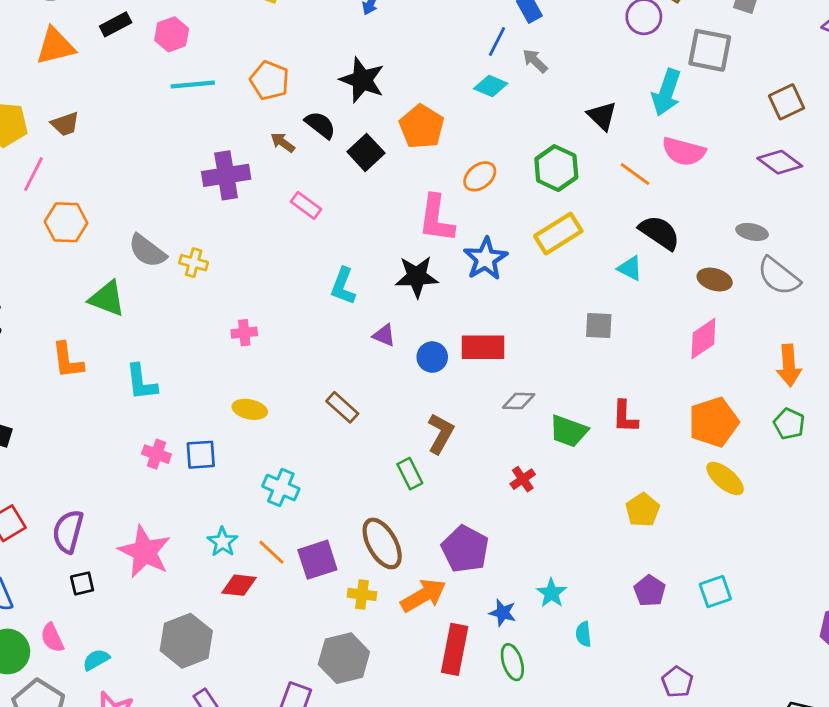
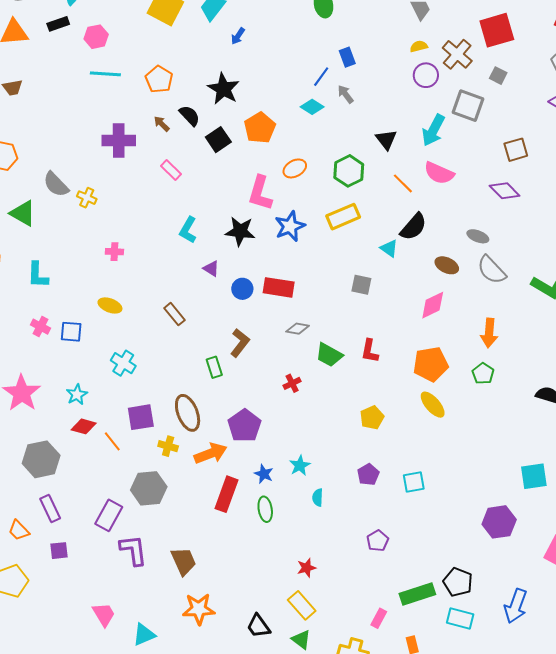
black semicircle: (659, 233) -> (413, 227), turned 88
orange line: (271, 552) -> (112, 441), moved

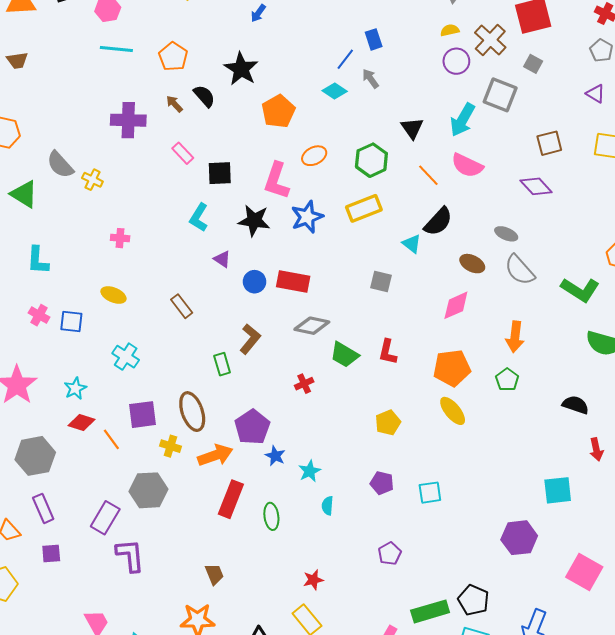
black square: (218, 140) -> (220, 173), moved, turned 30
gray diamond: (298, 329) -> (312, 326), size x1.4
blue star: (264, 474) -> (275, 456), moved
purple pentagon: (368, 474) -> (382, 483), turned -30
brown trapezoid: (184, 561) -> (214, 574), moved, size x0.7

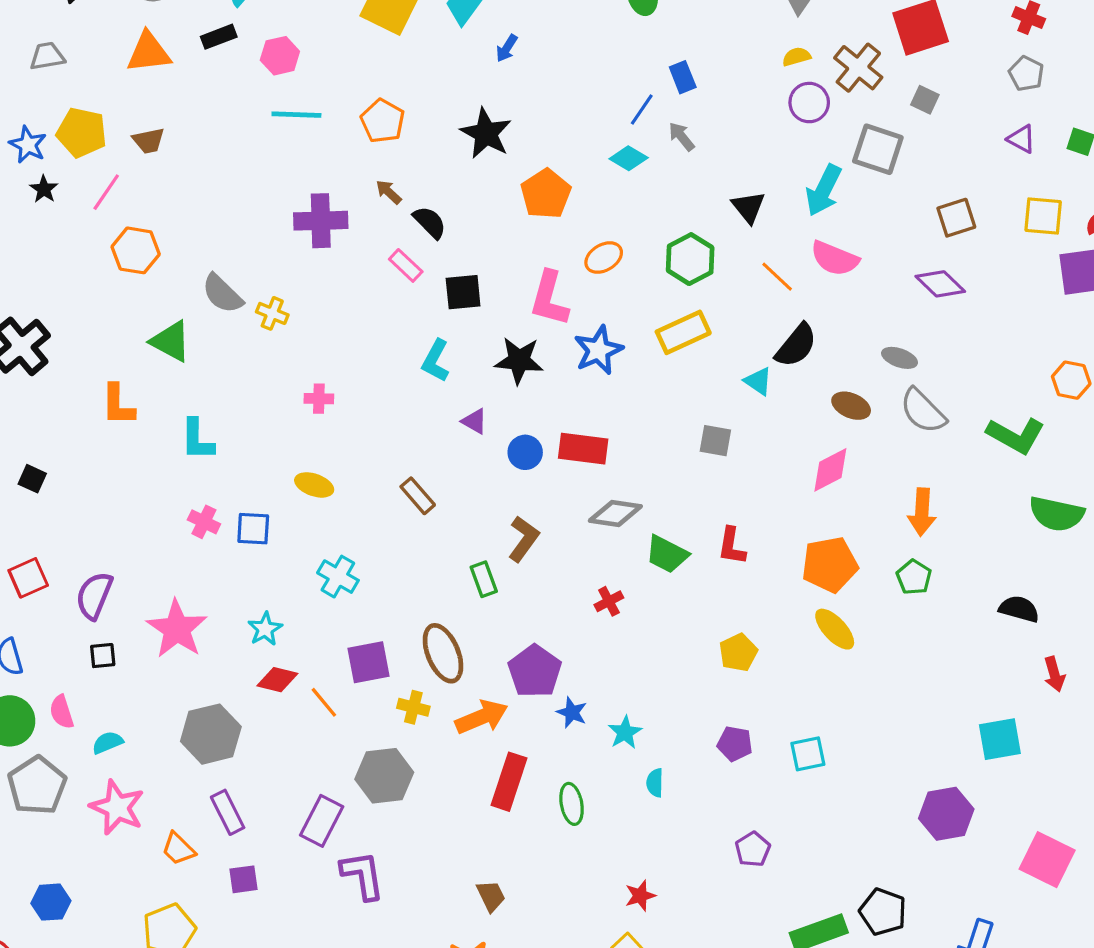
black semicircle: (204, 96) -> (430, 222), moved

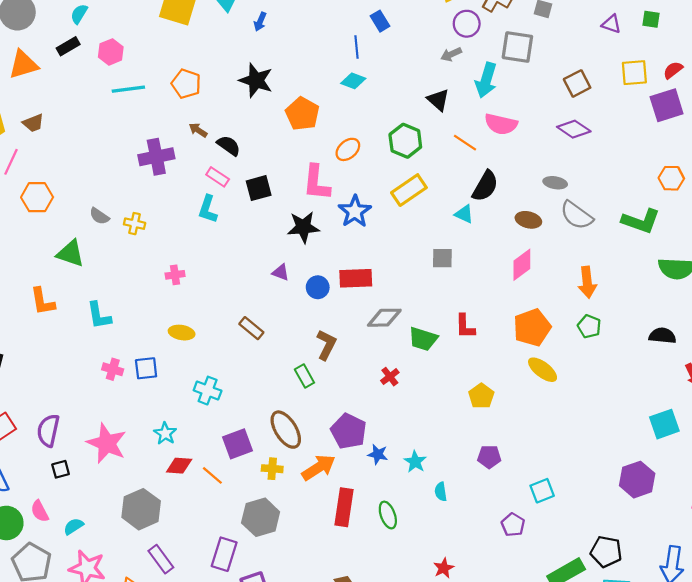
blue line: (642, 110) -> (357, 47), turned -30
gray arrow: (682, 136) -> (451, 54), moved, turned -66
gray semicircle: (222, 294) -> (99, 216), size x0.7
cyan L-shape: (436, 361) -> (208, 209), moved
cyan square: (808, 754) -> (542, 491), moved

